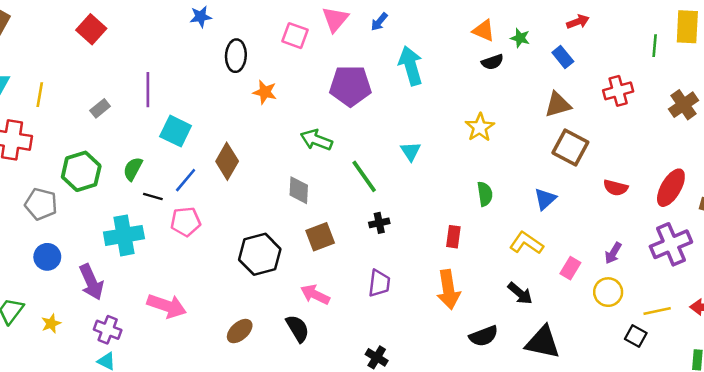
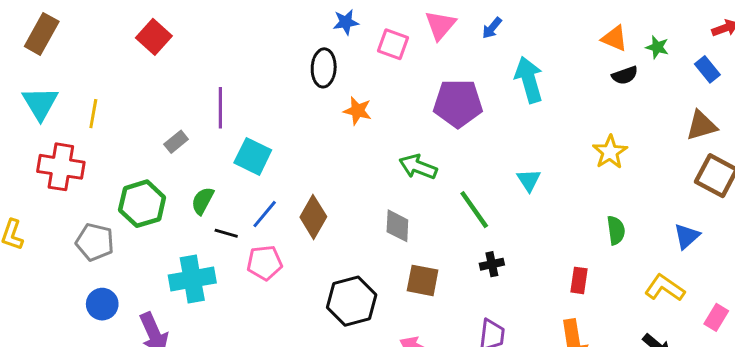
blue star: (201, 17) -> (346, 22), moved
gray rectangle: (100, 108) -> (176, 142), moved
brown diamond: (227, 161) -> (313, 217), moved
brown square: (320, 237) -> (423, 280), turned 32

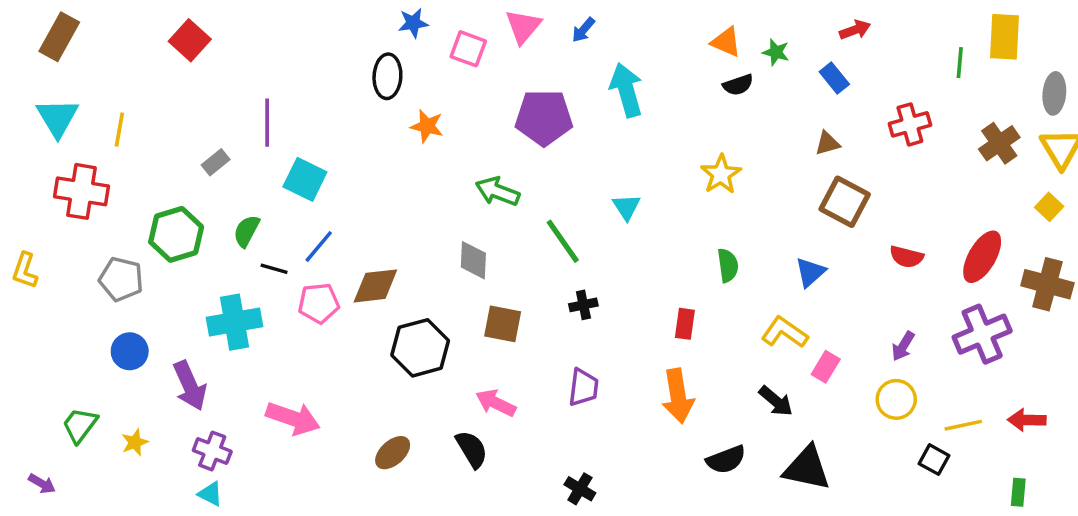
brown triangle: (702, 125) -> (827, 143), size x0.7
brown diamond: (313, 217) -> (375, 286), moved, turned 54
pink rectangle: (716, 317) -> (826, 367), moved

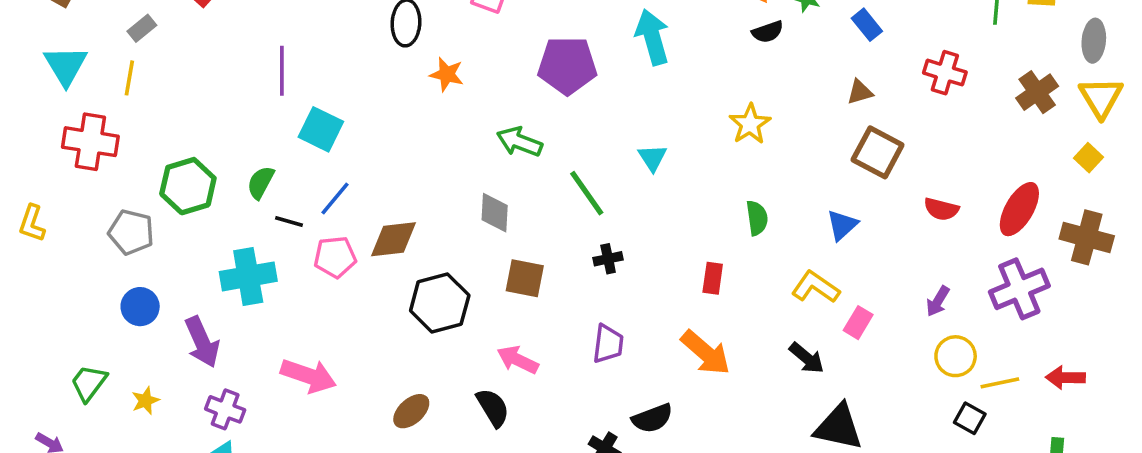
red cross: (910, 124) -> (945, 73), turned 33
gray rectangle: (216, 162) -> (142, 28), moved
orange arrow: (678, 396) -> (706, 353), turned -40
yellow circle: (896, 399) -> (956, 356), moved
black semicircle: (726, 460) -> (652, 418), moved

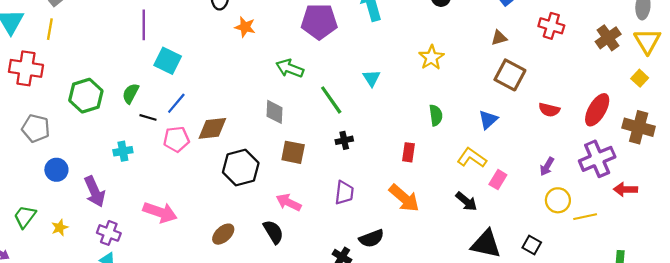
gray pentagon: (131, 232) -> (36, 128), moved
cyan cross: (248, 276) -> (123, 151), size x0.6
red arrow: (1065, 378) -> (625, 189), moved
black square: (970, 418) -> (532, 245), moved

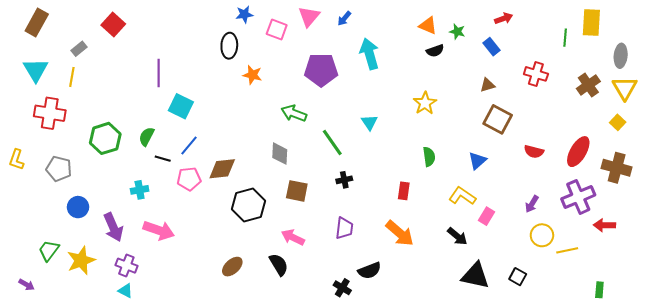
pink arrow: (160, 212) -> (159, 230), moved
yellow star: (60, 228) -> (81, 261), size x1.8

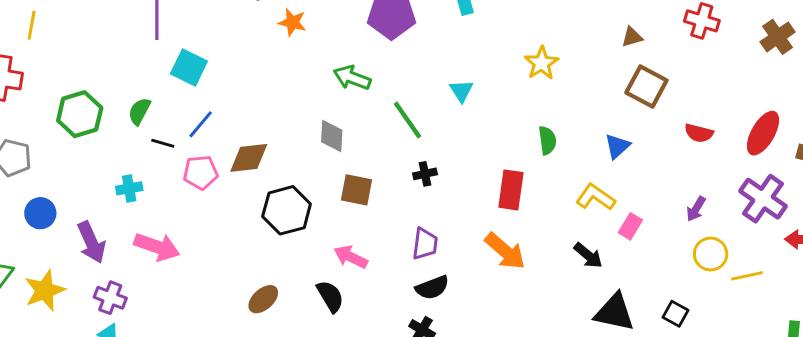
red rectangle: (404, 191) -> (511, 190), size x1.5
purple cross: (578, 197) -> (763, 199), turned -32
black semicircle: (369, 271) -> (432, 288), moved

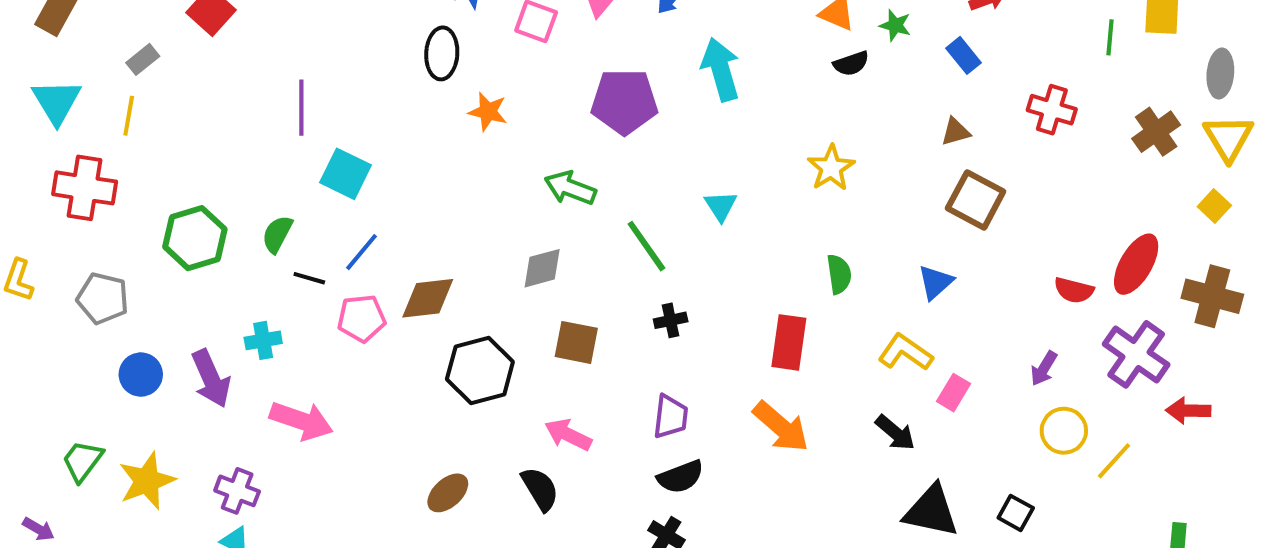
red semicircle: (699, 133) -> (1074, 290), moved
gray diamond: (332, 136) -> (542, 268), turned 72
purple arrow: (91, 242) -> (211, 379), moved
yellow line: (747, 276) -> (1114, 461), turned -36

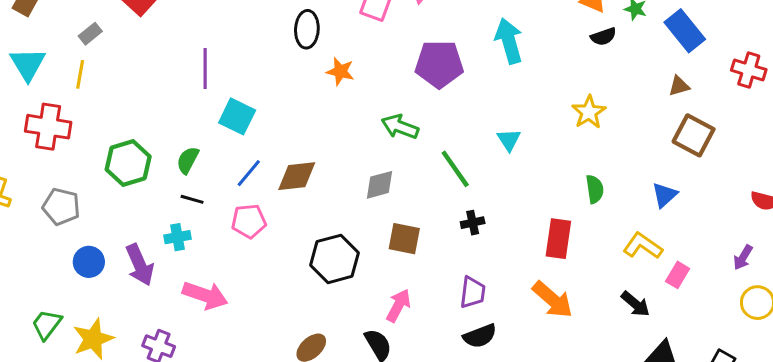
blue rectangle: (964, 55) -> (685, 31), size x1.6
black line: (309, 278) -> (192, 199), moved
brown diamond: (428, 298) -> (297, 176), moved
pink arrow: (568, 435) -> (398, 305), turned 92

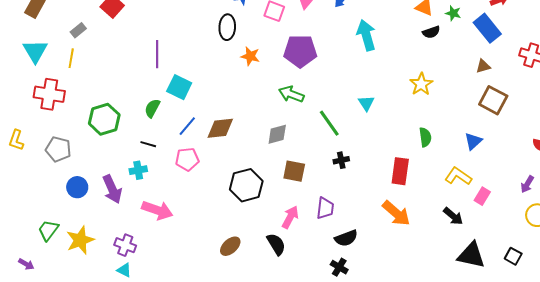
purple pentagon: (439, 64) -> (300, 51), moved
green semicircle: (188, 160) -> (152, 108), moved
purple trapezoid: (473, 292) -> (325, 208), moved

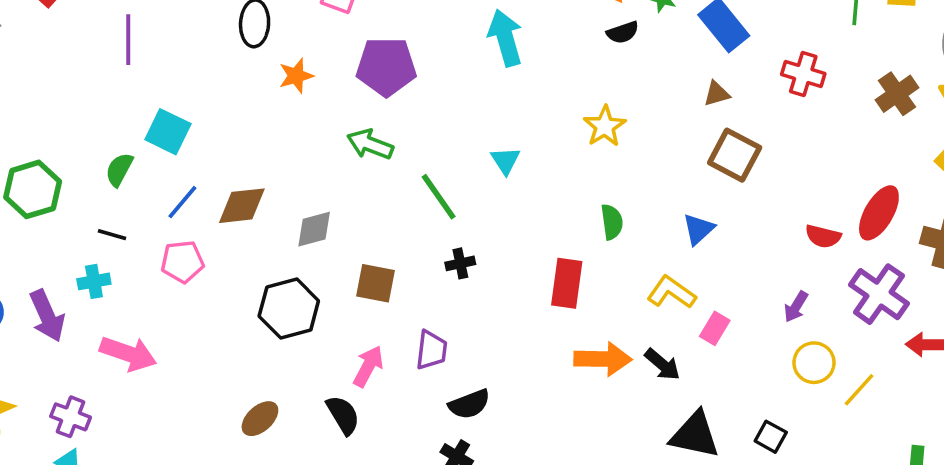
purple line: (157, 54) -> (128, 40), moved
orange star: (250, 56) -> (296, 76), turned -30
gray diamond: (277, 134) -> (314, 229), moved
orange arrow: (396, 213) -> (603, 359), moved, turned -40

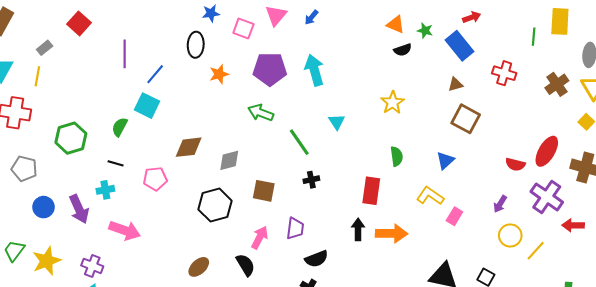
cyan arrow: (505, 38) -> (314, 70), moved
blue line: (182, 202) -> (155, 74), moved
black arrow: (662, 364) -> (358, 229), moved, turned -130

